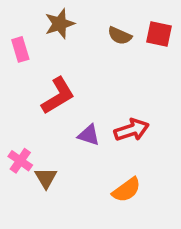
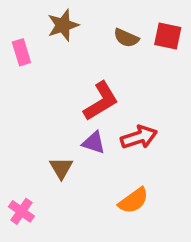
red L-shape: (58, 96) -> (101, 101), moved
pink cross: (20, 161) -> (21, 211), moved
brown triangle: (46, 178) -> (61, 168), moved

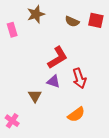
red arrow: (139, 137) -> (79, 78), turned 90

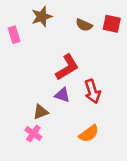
brown triangle: (35, 96) -> (41, 112), turned 40
pink cross: (12, 121) -> (33, 134), moved

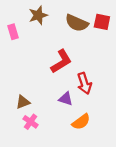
brown semicircle: (84, 25) -> (77, 23), size x1.5
purple triangle: (62, 95) -> (66, 99), moved
brown triangle: (41, 112) -> (23, 102), moved

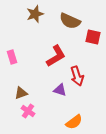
red square: (102, 22) -> (93, 37), moved
pink rectangle: (13, 32) -> (12, 57), moved
orange semicircle: (81, 122) -> (74, 122), moved

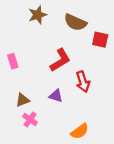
purple triangle: (60, 90) -> (56, 96), moved

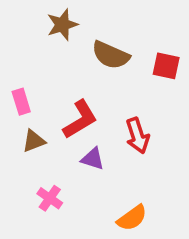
brown semicircle: (75, 22) -> (111, 55), moved
red L-shape: (60, 60) -> (80, 120), moved
brown triangle: (22, 100) -> (34, 141), moved

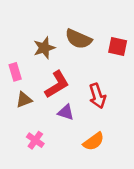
brown star: (62, 25) -> (44, 48), moved
orange semicircle: (132, 218) -> (94, 141), moved

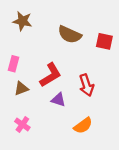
brown star: (44, 48) -> (22, 21), moved, turned 30
pink rectangle: (15, 72) -> (13, 64), turned 32
pink cross: (35, 140) -> (22, 124), moved

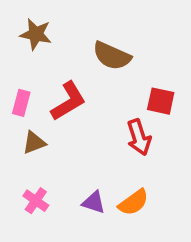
red square: (104, 41) -> (161, 101), moved
red L-shape: (51, 75) -> (68, 101), moved
purple triangle: (58, 100) -> (94, 202), moved

